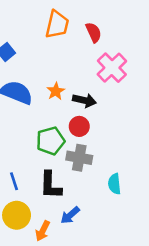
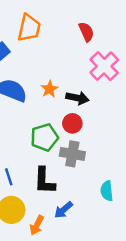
orange trapezoid: (57, 25) -> (29, 28), moved
cyan semicircle: (114, 184) -> (107, 191), moved

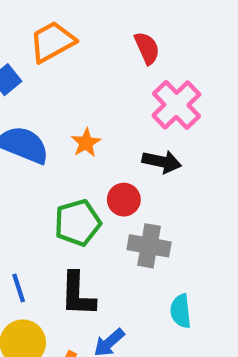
orange trapezoid: (29, 28) -> (52, 42), turned -132
black arrow: (77, 98) -> (162, 162), moved
gray cross: (72, 154) -> (149, 246), moved

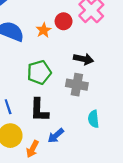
black arrow: (162, 162) -> (84, 59), moved
red circle: (124, 200) -> (64, 21), moved

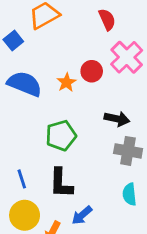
gray cross: (77, 85) -> (128, 151), moved

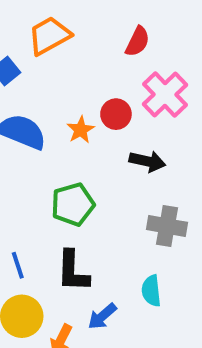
red semicircle: (107, 19) -> (138, 41), turned 50
black arrow: (117, 119) -> (147, 161), moved
cyan semicircle: (129, 194) -> (151, 291), moved

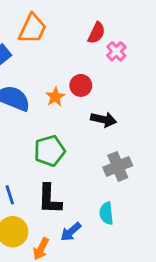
orange trapezoid: (49, 36) -> (33, 29), turned 144
pink cross: (165, 94) -> (116, 51), moved, size x0.6
gray cross: (167, 226) -> (118, 166), turned -32

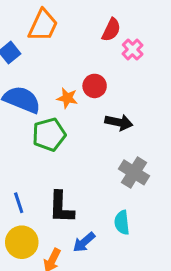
orange star: (55, 97) -> (67, 98), turned -30
green pentagon: (50, 151) -> (49, 134), moved
gray cross: (118, 166) -> (134, 172), turned -36

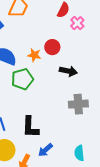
gray cross: (134, 172) -> (78, 104), turned -36
cyan semicircle: (122, 222) -> (79, 153), moved

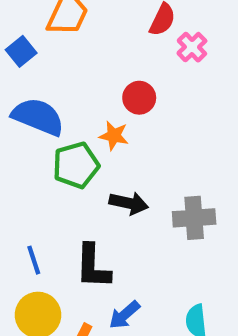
orange star: (34, 55) -> (114, 136), moved
black arrow: (68, 71) -> (129, 203), moved

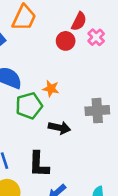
red circle: (139, 98) -> (66, 41), moved
gray cross: (194, 218) -> (97, 111), moved

